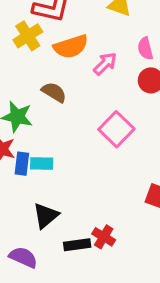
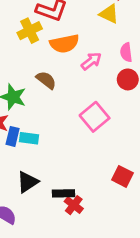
black rectangle: (77, 245) -> (64, 193), moved

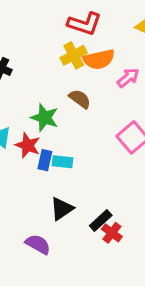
yellow cross: (30, 31) -> (74, 55), moved
black rectangle: (64, 193) -> (101, 220), turned -40

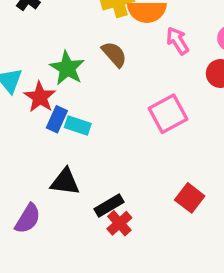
pink arrow: (128, 78) -> (178, 41), turned -95
black triangle: (62, 209) -> (65, 182), turned 30
purple semicircle: (38, 244) -> (28, 219), turned 80

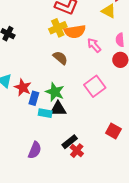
green star: (67, 68) -> (55, 92), moved
cyan rectangle: (78, 126) -> (45, 113), moved
black triangle: (65, 182) -> (58, 109), moved
purple semicircle: (28, 219) -> (35, 150), moved

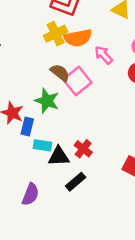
pink square: (95, 86) -> (77, 81), moved
green star: (55, 92) -> (47, 101), moved
black triangle: (58, 109) -> (59, 156), moved
red cross: (77, 151) -> (83, 149), moved

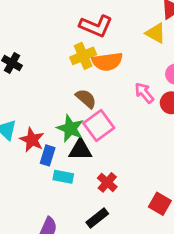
pink arrow: (104, 55) -> (144, 93), moved
pink square: (77, 81) -> (99, 126), moved
black triangle: (59, 156) -> (80, 150), moved

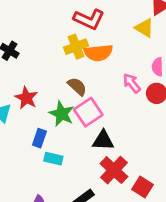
red star: (32, 140) -> (26, 98), moved
black triangle: (80, 150) -> (103, 141), moved
red cross: (107, 182) -> (114, 170), moved, size x1.5

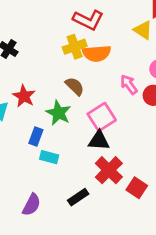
pink square: (88, 112) -> (102, 117), moved

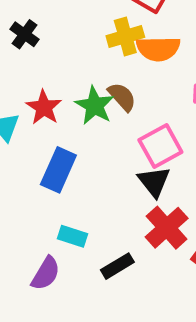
green star: (58, 113) -> (95, 106), moved
blue rectangle: (36, 136) -> (58, 170), size x1.5
black triangle: (99, 141) -> (154, 182), turned 45
cyan rectangle: (49, 157) -> (72, 236), moved

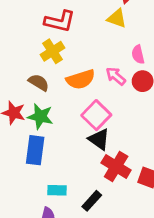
orange semicircle: (158, 49) -> (81, 79), moved
brown semicircle: (122, 97) -> (39, 82), moved
green star: (95, 106) -> (40, 116), moved

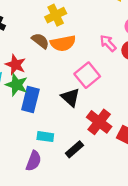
orange semicircle: (81, 79) -> (63, 43), moved
green star: (40, 116) -> (17, 85), moved
black triangle: (99, 139) -> (71, 97), moved

